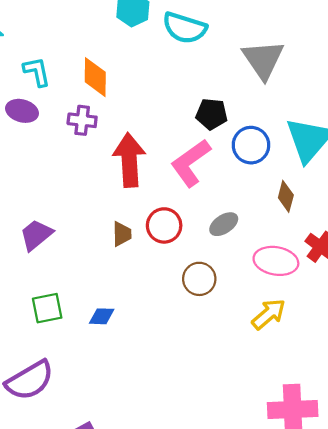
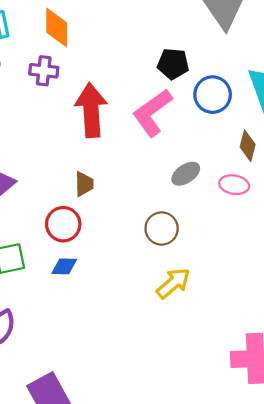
red circle: (164, 225) -> (63, 224), moved
pink ellipse: (276, 261) -> (234, 185), moved, size x0.7
yellow arrow: (269, 314) -> (173, 283), moved

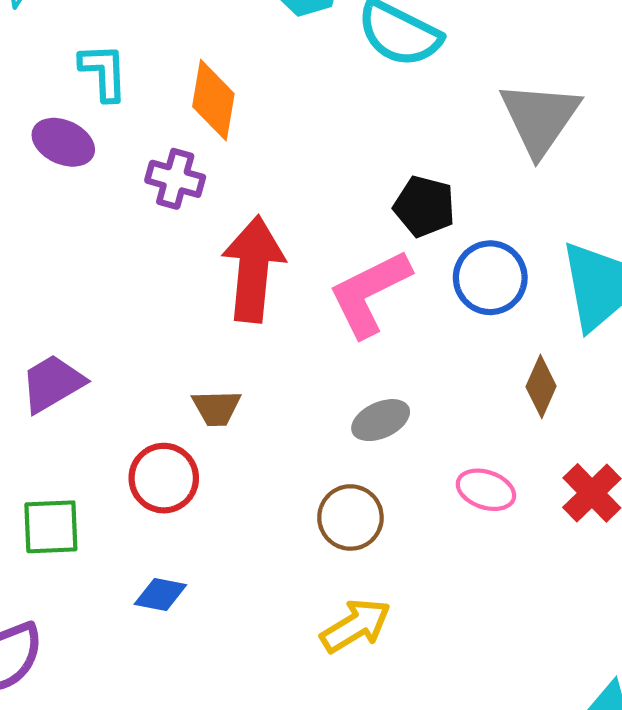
gray ellipse: (186, 174) -> (381, 420), moved
brown trapezoid: (84, 184) -> (216, 408), turned 80
pink ellipse: (234, 185) -> (486, 490), moved
blue diamond: (64, 266) -> (160, 595), moved

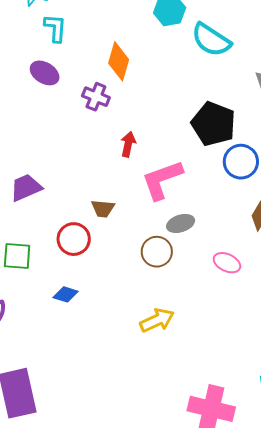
cyan L-shape: (104, 72) -> (55, 28), moved
black pentagon: (424, 206) -> (213, 124), size x1.5
red arrow: (253, 269) -> (128, 144), size x0.5
pink L-shape: (369, 293) -> (162, 180), moved
brown circle: (350, 517) -> (157, 252), moved

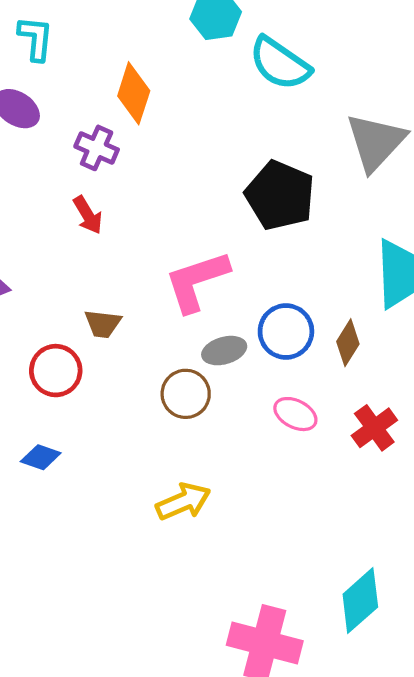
red arrow: (128, 144) -> (88, 215), moved, turned 135
blue circle: (241, 162) -> (286, 331), moved

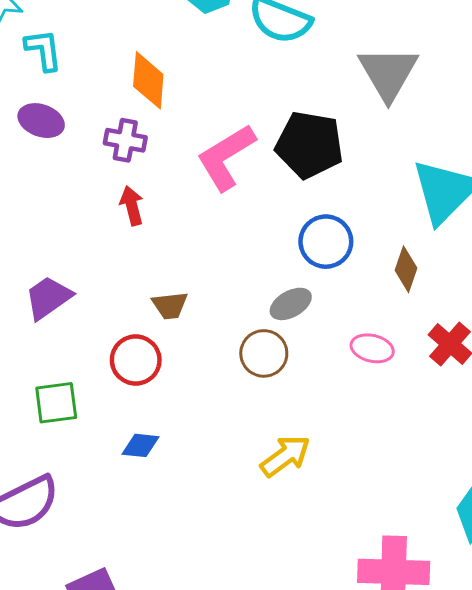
red arrow: (88, 215) -> (132, 206), turned -150
pink L-shape: (197, 281) -> (226, 157), moved
blue circle: (286, 331) -> (326, 242), moved

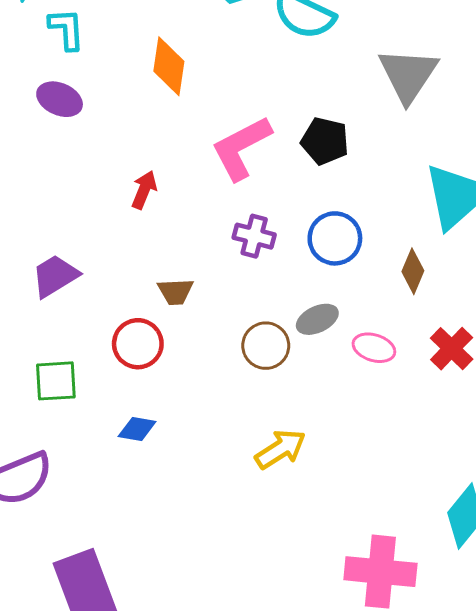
purple cross: (125, 140) -> (254, 236), moved
black pentagon: (309, 145) -> (325, 141), size x0.7
red arrow: (132, 206) -> (144, 190), turned 33
gray ellipse: (291, 304) -> (317, 319), moved

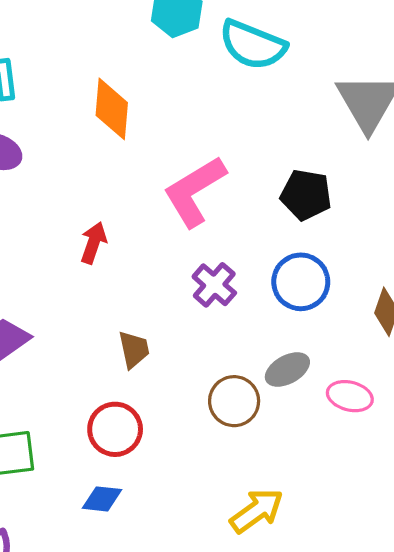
black pentagon: (325, 141) -> (306, 195), moved
purple cross: (254, 236) -> (214, 285), turned 30
brown trapezoid: (175, 292) -> (134, 349), turned -96
red circle: (138, 344) -> (115, 429), moved

